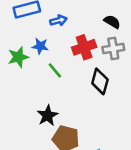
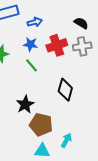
blue star: (40, 46) -> (30, 44), moved
black diamond: (100, 81) -> (65, 90), moved

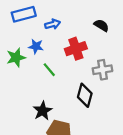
blue star: (30, 44) -> (36, 46), moved
gray cross: (82, 46) -> (102, 70), moved

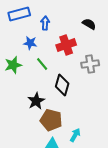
blue arrow: (53, 24) -> (45, 23), turned -72
green star: (16, 58) -> (13, 65), moved
black diamond: (85, 95) -> (62, 85), moved

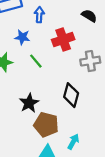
black diamond: (62, 85) -> (71, 95), moved

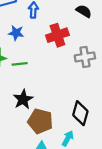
green line: (36, 61) -> (20, 64), moved, turned -56
black diamond: (71, 95) -> (80, 113), moved

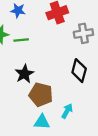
black diamond: (80, 113) -> (79, 71), moved

